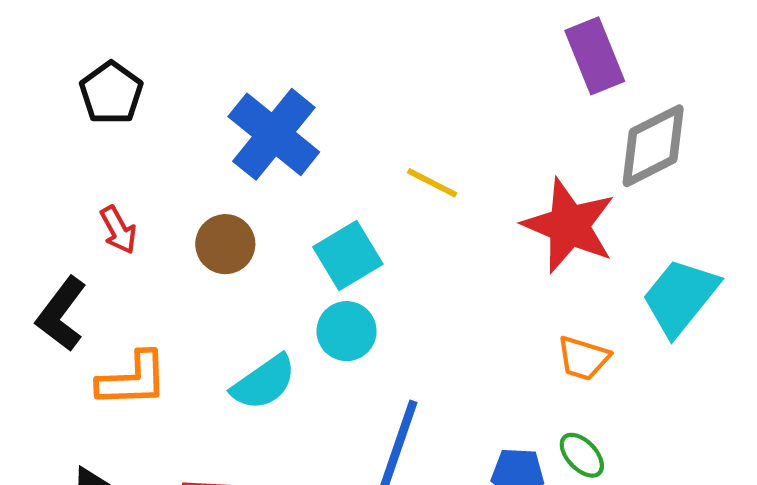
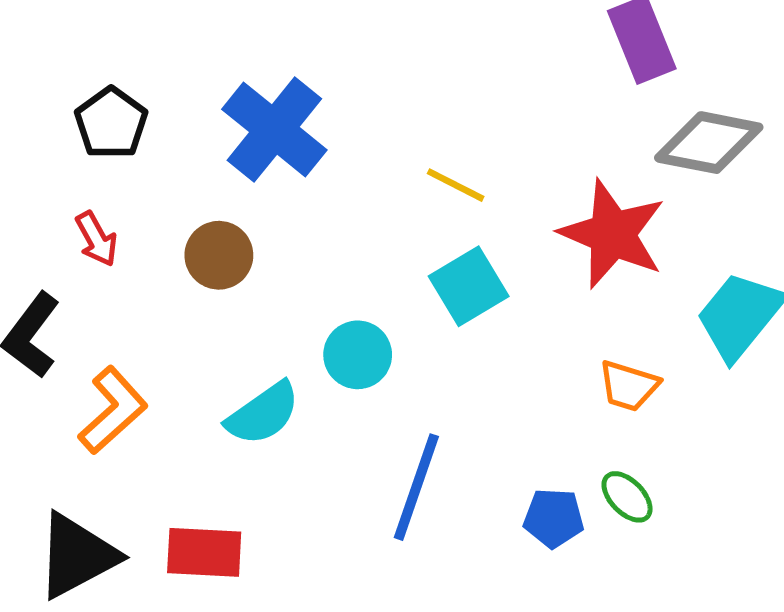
black pentagon: (111, 93) -> (111, 123), moved
gray diamond: (653, 146) -> (709, 143), turned 38
cyan square: (348, 256) -> (469, 286), moved
orange L-shape: (133, 380) -> (113, 410), turned -40

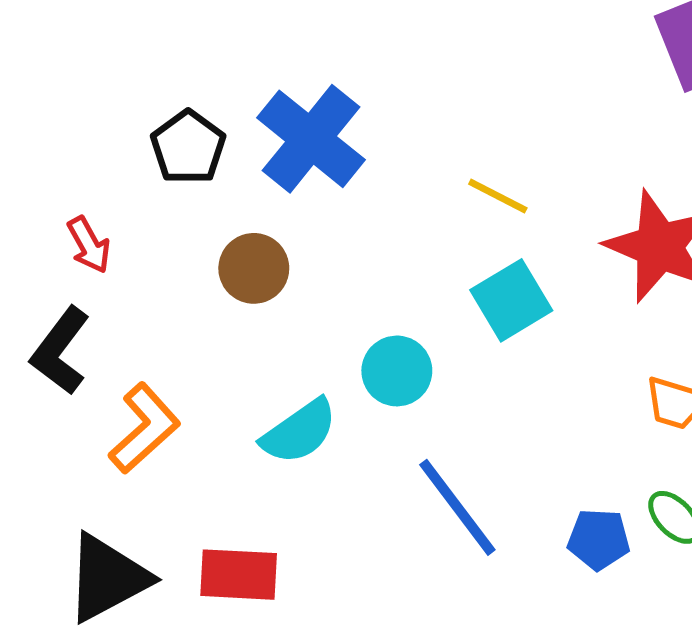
black pentagon: (111, 123) -> (188, 147), moved
red arrow: (96, 239) -> (89, 245), moved
blue line: (416, 487) -> (457, 507), turned -56

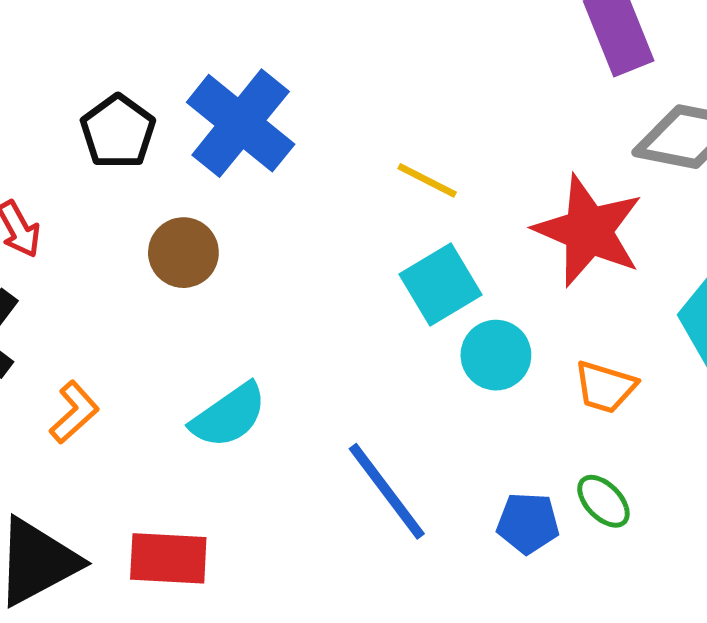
cyan circle: (397, 371) -> (496, 355), moved
orange L-shape: (144, 428) -> (74, 412), size x0.7

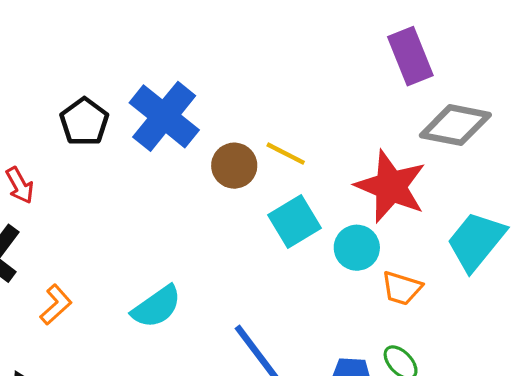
brown circle: (183, 253) -> (234, 166), moved
cyan circle: (496, 355) -> (357, 248), moved

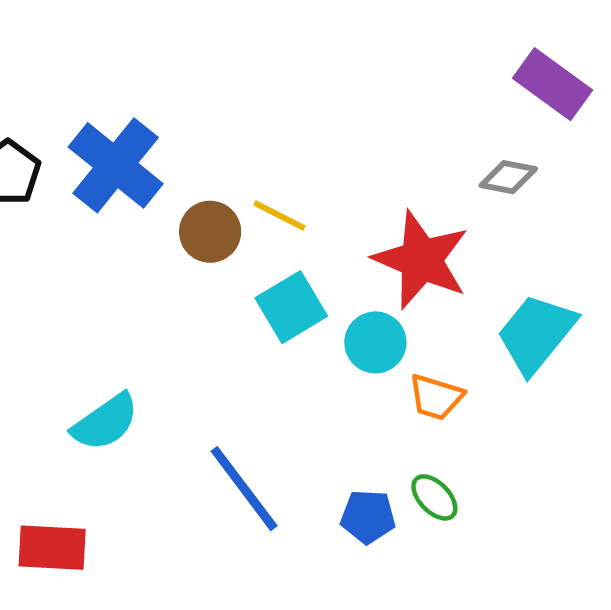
purple rectangle: (410, 56) -> (553, 84), moved, turned -32
gray diamond: (455, 125) -> (508, 177), size x0.6

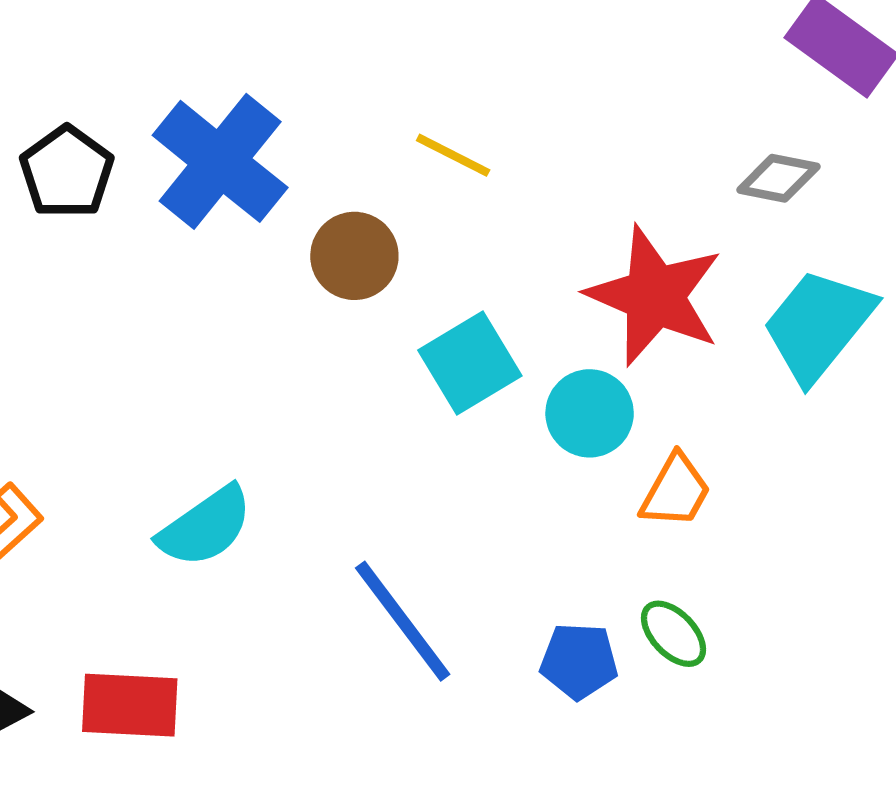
yellow line: (279, 216) -> (453, 155), moved
cyan trapezoid: (536, 334) -> (818, 325), moved
orange trapezoid: (436, 397) -> (676, 491), turned -78

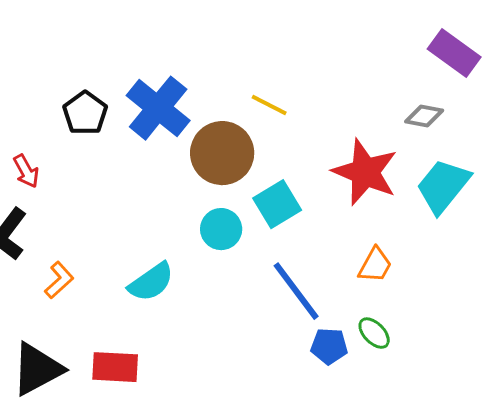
brown circle: (354, 256) -> (222, 153), size x1.5
cyan circle: (590, 413) -> (221, 229), moved
blue line: (403, 621) -> (296, 291), moved

